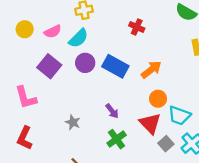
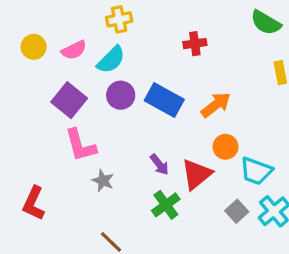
red cross: (137, 27) -> (195, 44), turned -32
pink L-shape: (26, 98) -> (80, 145), moved
red triangle: (150, 123) -> (196, 174), moved, turned 35

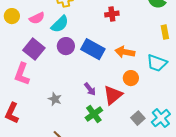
orange arrow: (216, 105) -> (125, 52), turned -132
pink L-shape: (80, 145) -> (22, 74), moved, turned 35
cyan trapezoid: (256, 171) -> (157, 63), moved

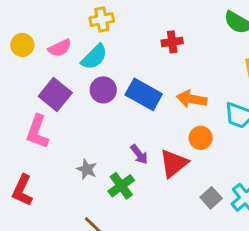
green cross: (94, 114) -> (121, 186), moved

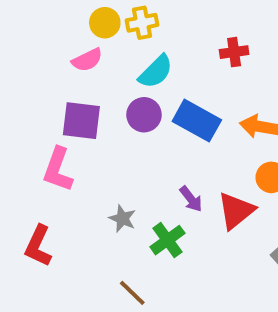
yellow circle: (22, 45) -> (105, 23), moved
cyan semicircle: (94, 57) -> (156, 72), moved
purple square: (55, 94) -> (81, 121), turned -32

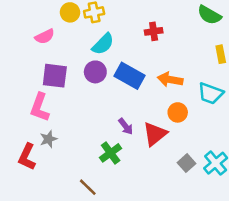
pink semicircle: (87, 60) -> (45, 36), moved
gray star: (122, 219) -> (48, 139), moved, turned 30

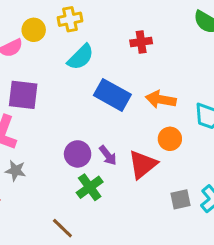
yellow circle: (70, 12) -> (34, 30), moved
purple circle: (95, 72) -> (78, 154), moved
gray star: (48, 139) -> (16, 171), turned 30
gray square: (187, 163) -> (180, 199), turned 30

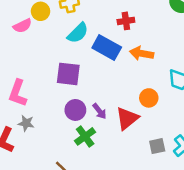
purple square: (23, 95) -> (68, 74), moved
blue rectangle: (112, 95) -> (107, 47), moved
orange arrow: (161, 99) -> (142, 53), moved

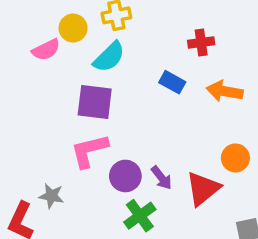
cyan semicircle: (78, 33) -> (109, 57), moved
blue rectangle: (107, 47) -> (172, 82), size x0.6
purple square: (68, 74) -> (95, 102), moved
pink L-shape: (18, 93) -> (89, 151), moved, turned 56

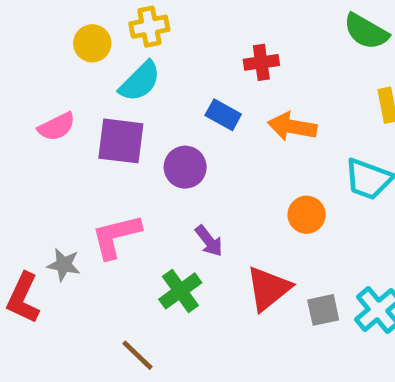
pink semicircle: (46, 50) -> (57, 127), moved
pink L-shape: (89, 151) -> (116, 236), moved
purple circle: (125, 176) -> (185, 167), moved
red triangle: (203, 189) -> (268, 289), moved

